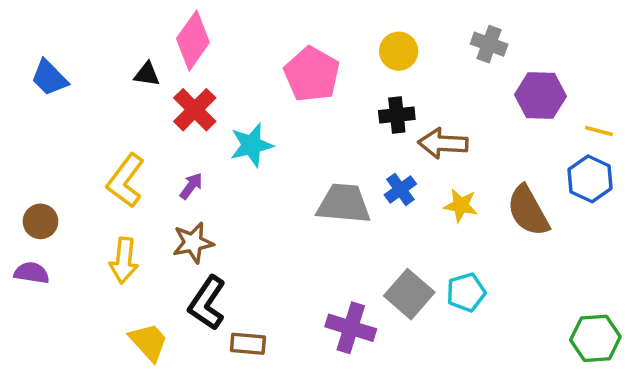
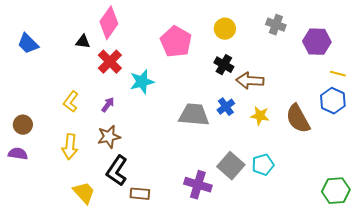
purple hexagon: (540, 96) -> (317, 42), moved
black cross: (397, 115) -> (224, 65), turned 36
yellow L-shape: (126, 181) -> (71, 102), size x0.7

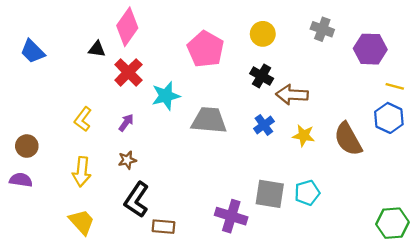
gray trapezoid: (194, 115) -> (209, 120), moved
brown star: (109, 137) -> (127, 160), size x0.7
gray square: (231, 166) -> (270, 194), turned -32
yellow trapezoid: (84, 193) -> (82, 222), moved

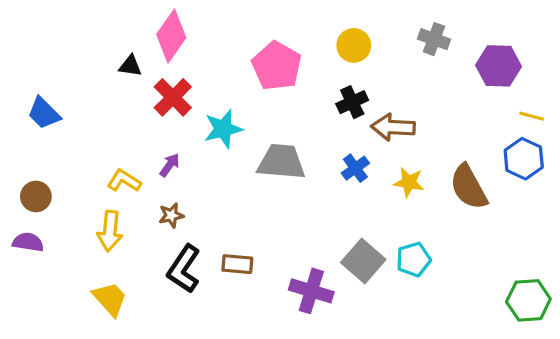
blue trapezoid: (33, 51) -> (44, 113), moved
black cross: (262, 76) -> (352, 102), turned 35
yellow L-shape: (83, 119) -> (124, 181), moved, turned 85
gray square: (270, 194) -> (363, 261), turned 32
brown rectangle: (163, 227) -> (237, 264), moved

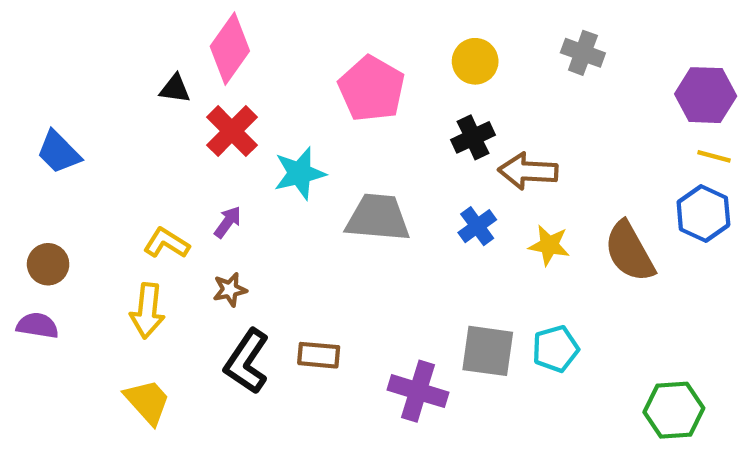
purple hexagon: (499, 66) -> (706, 95), moved
gray square: (363, 261) -> (488, 351), turned -33
green hexagon: (528, 300) -> (674, 410), moved

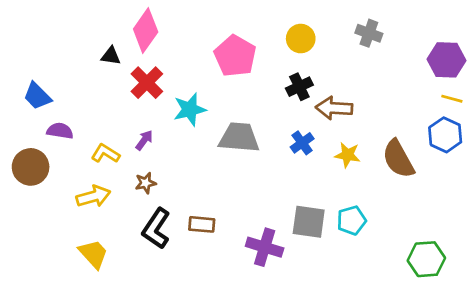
brown circle: (48, 264) -> (31, 167), size x1.4
yellow arrow: (147, 311) -> (93, 196), turned -112
purple semicircle: (37, 326) -> (60, 131), moved

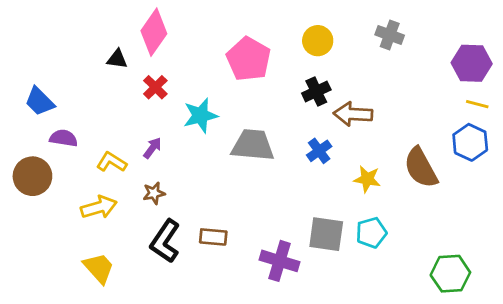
red cross: (147, 83) -> (155, 87), size x0.7
yellow star: (348, 155) -> (367, 179), moved

